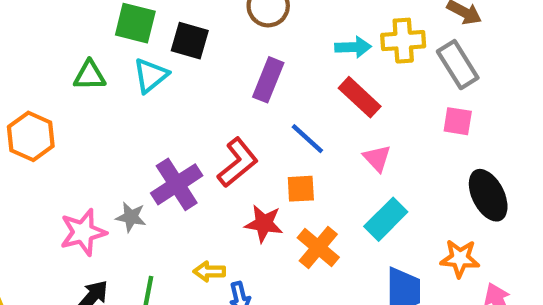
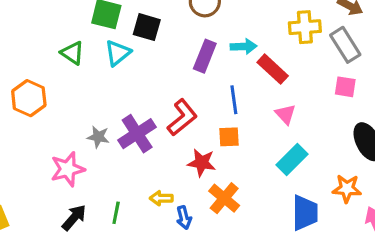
cyan arrow: (353, 47) -> (244, 46), moved
green triangle: (90, 75) -> (72, 53), turned 35
blue line: (307, 139) -> (234, 100), turned 40
gray star: (131, 217) -> (98, 137), moved
orange cross: (318, 247) -> (224, 198), moved

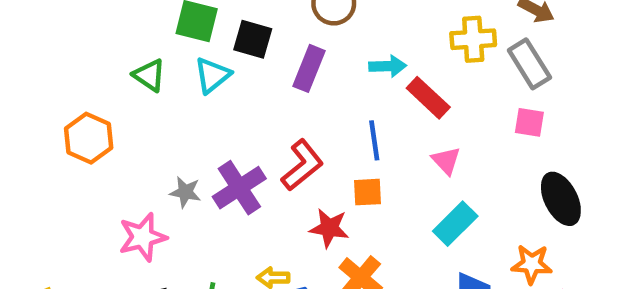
purple rectangle: (205, 56) -> (309, 68), moved

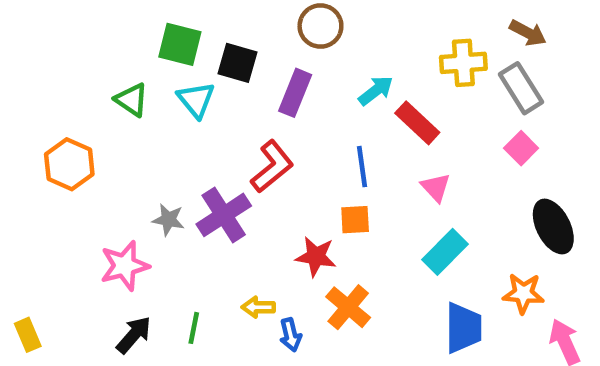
cyan arrow: (388, 66) -> (376, 91), turned -36
cyan triangle: (212, 75) -> (196, 100), turned -30
pink square: (529, 122) -> (521, 148), turned 36
red L-shape: (302, 165) -> (272, 167), moved

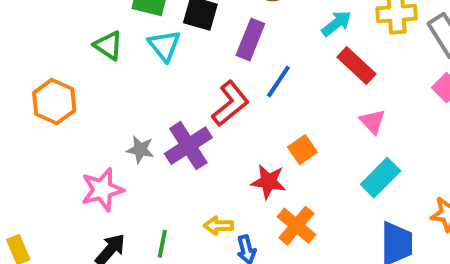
cyan arrow: (376, 91) -> (337, 23), moved
blue line: (362, 167) -> (278, 82), moved, turned 42
orange square: (355, 220) -> (302, 150), turned -32

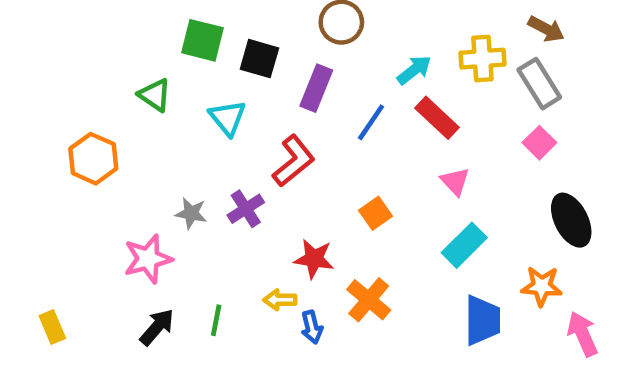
cyan triangle: (164, 45) -> (228, 118), moved
blue line: (278, 82) -> (371, 122), moved
purple cross: (188, 146) -> (246, 209), size x0.7
red star: (268, 182) -> (314, 259), moved

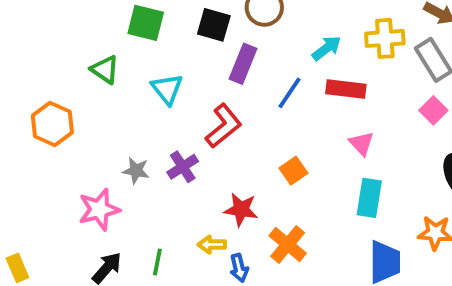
black square: (259, 59) -> (214, 25), moved
red rectangle: (437, 118) -> (346, 89), turned -36
cyan rectangle: (464, 245) -> (369, 198), turned -36

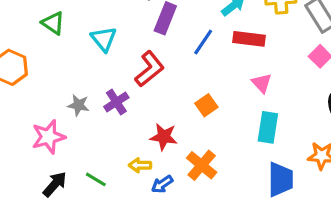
green line: (157, 262) -> (96, 179), turned -70
blue arrow: (239, 268) -> (162, 184), turned 70

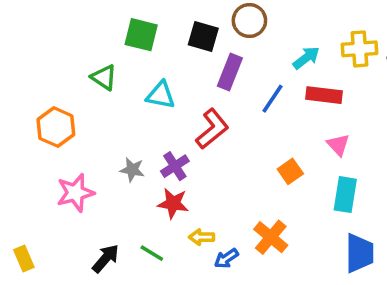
cyan triangle: (104, 39) -> (161, 95), turned -40
orange square: (206, 105) -> (290, 171), moved
pink star: (48, 137) -> (75, 193), moved
red star: (164, 137) -> (173, 203), moved

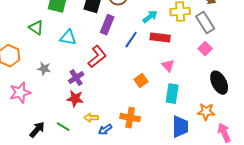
gray star: (132, 170) -> (44, 69), moved
orange cross: (271, 237) -> (130, 118), turned -30

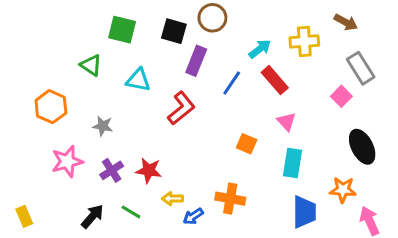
gray rectangle: (205, 23) -> (361, 68), moved
red rectangle: (160, 38) -> (275, 80), turned 42
purple cross: (76, 78) -> (112, 170), moved
orange square: (141, 81) -> (247, 144), turned -32

